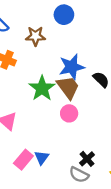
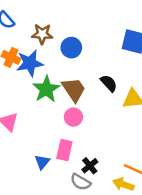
blue circle: (64, 15) -> (71, 48), moved
blue star: (72, 67) -> (30, 63), moved
pink rectangle: (23, 160) -> (64, 150), moved, turned -30

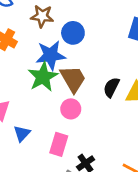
blue star: (30, 63) -> (51, 55), moved
black semicircle: (109, 83) -> (111, 87), moved, turned -114
blue triangle: (42, 162) -> (22, 134), moved

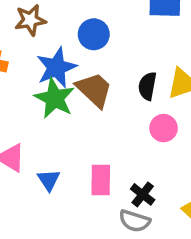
blue circle: (73, 33) -> (94, 34), moved
pink circle: (71, 109) -> (164, 128), moved

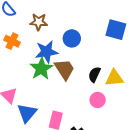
blue triangle: (49, 180) -> (27, 113), size x1.5

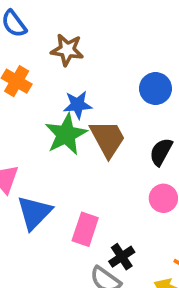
blue circle: (72, 38) -> (155, 89), moved
blue star: (47, 52) -> (78, 105), size x0.7

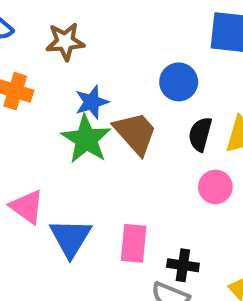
blue circle: (155, 89) -> (179, 82), moved
black cross: (122, 257) -> (183, 265), turned -35

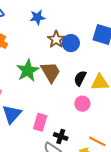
brown star: (65, 42) -> (56, 39), moved, turned 30
blue circle: (179, 82) -> (71, 43), moved
blue star: (92, 102) -> (37, 17), moved

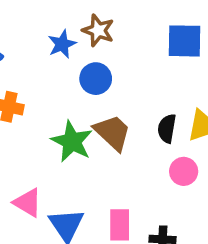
brown star: (56, 39) -> (98, 30), moved
blue circle: (71, 43) -> (96, 79), moved

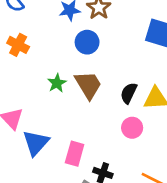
green star: (72, 142) -> (57, 83), size x0.6

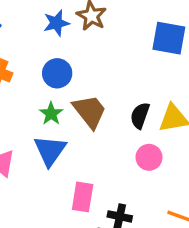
blue circle: (87, 42) -> (57, 73), moved
blue triangle: (36, 143) -> (50, 150), moved

